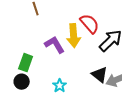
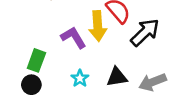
black triangle: (100, 75) -> (117, 77), moved, turned -48
cyan star: (60, 86) -> (80, 78), moved

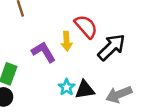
yellow arrow: (98, 26) -> (67, 41), size x0.7
cyan star: (80, 78) -> (67, 87), moved

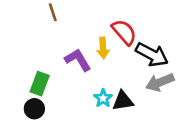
black arrow: (111, 47) -> (152, 55), turned 72
gray arrow: (119, 95) -> (160, 82), moved

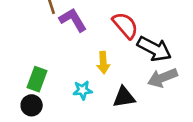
yellow arrow: (103, 48) -> (103, 63), moved
purple L-shape: (78, 60) -> (73, 20), moved
cyan star: (103, 98) -> (83, 90), moved, turned 30

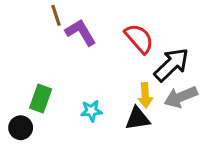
black arrow: (154, 49) -> (171, 65), turned -72
yellow arrow: (103, 63) -> (145, 95), moved
black circle: (32, 105) -> (21, 128), moved

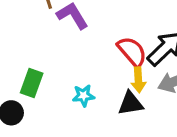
red semicircle: (139, 38) -> (132, 52), moved

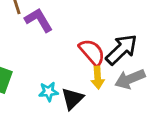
black triangle: (131, 103) -> (72, 99), moved, turned -35

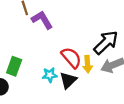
red semicircle: (92, 52) -> (71, 58), moved

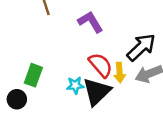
purple L-shape: (42, 20) -> (90, 22), moved
black triangle: (68, 80) -> (97, 92), size x1.4

